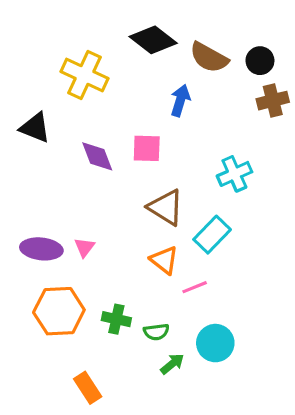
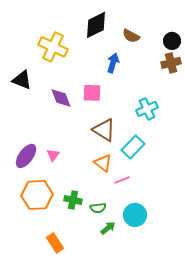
black diamond: (153, 40) -> (96, 25), turned -64
brown semicircle: (209, 57) -> (131, 36), size x0.7
black circle: (260, 61) -> (172, 41), moved
purple ellipse: (41, 249) -> (26, 156), turned -60

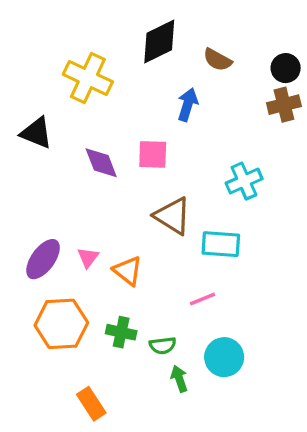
cyan rectangle: (133, 147) -> (221, 244), turned 50
orange triangle: (103, 163) -> (128, 271), moved
green arrow: (108, 228) -> (179, 379), turned -70

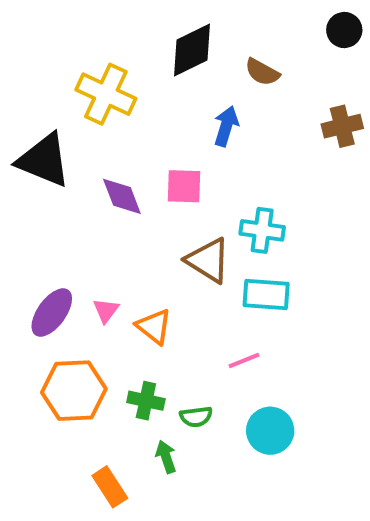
black circle: (286, 68) -> (344, 30), moved
black triangle: (36, 133) -> (44, 160), size x1.4
cyan cross: (244, 181) -> (262, 230), moved, turned 32
green arrow: (179, 379) -> (166, 457), moved

